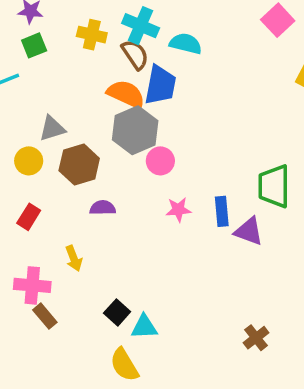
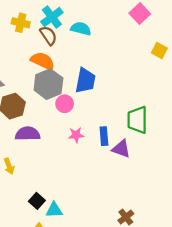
cyan cross: (141, 26) -> (52, 17), turned 30
blue trapezoid: (160, 85) -> (85, 81), moved
purple semicircle: (103, 208) -> (28, 134), size x1.5

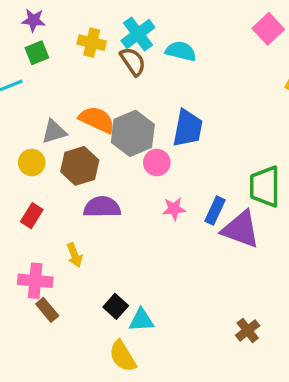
orange semicircle: (43, 61) -> (97, 120), moved
blue rectangle: (104, 136) -> (215, 210), turned 30
purple triangle: (121, 149) -> (241, 229), size x1.4

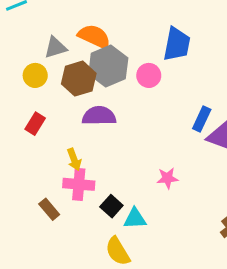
gray hexagon: (133, 133) -> (108, 66), moved
pink star: (174, 209) -> (167, 178), moved
pink cross: (35, 281) -> (79, 184), moved

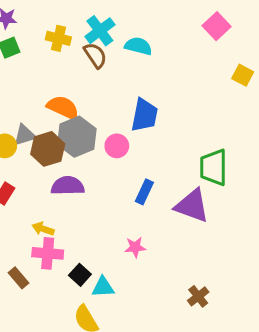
gray triangle: (55, 47) -> (25, 135), moved
blue rectangle: (202, 119) -> (144, 192), moved
yellow arrow: (74, 159) -> (43, 229), turned 130

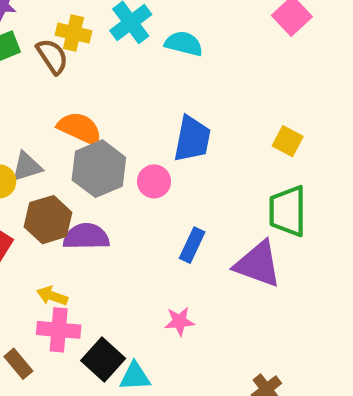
brown semicircle: (95, 55) -> (52, 56), moved
yellow square: (243, 75) -> (288, 141), moved
brown hexagon: (48, 149) -> (48, 220), moved
black square: (80, 275) -> (103, 360), size x1.4

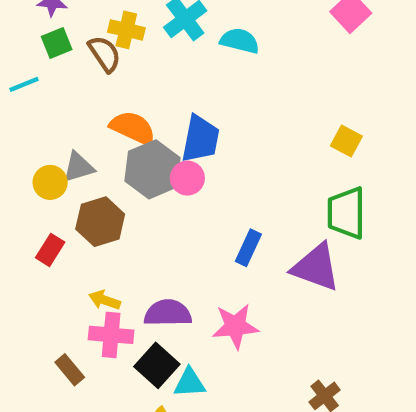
blue trapezoid: (192, 139) -> (200, 139), moved
pink circle: (154, 181) -> (187, 178), moved
purple semicircle: (86, 237) -> (168, 313), moved
pink star: (179, 321) -> (235, 326), size x1.5

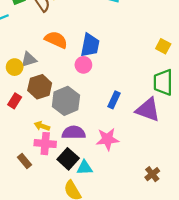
gray hexagon: (152, 169) -> (66, 101), moved

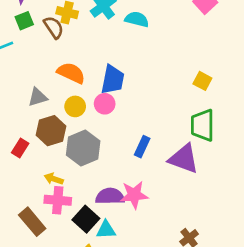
yellow circle: (15, 67) -> (75, 106), moved
purple semicircle: (74, 133) -> (110, 196), moved
brown rectangle: (24, 161) -> (32, 222), size x1.5

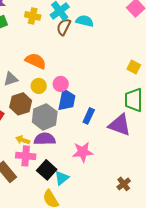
brown semicircle: (54, 27) -> (64, 27), moved, turned -120
blue trapezoid: (113, 80) -> (67, 100), moved
purple semicircle: (110, 196) -> (45, 139), moved
cyan triangle: (106, 230) -> (62, 178), turned -35

